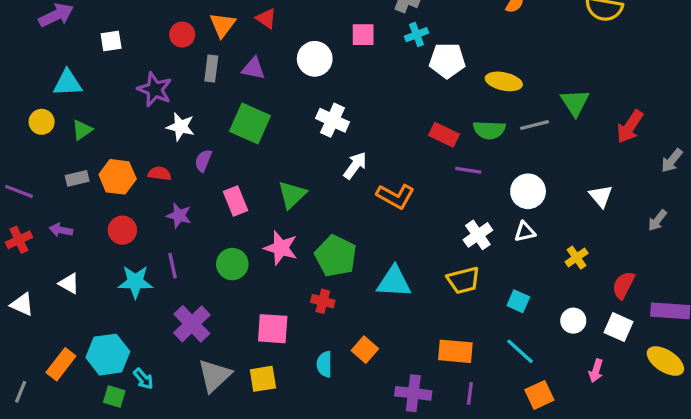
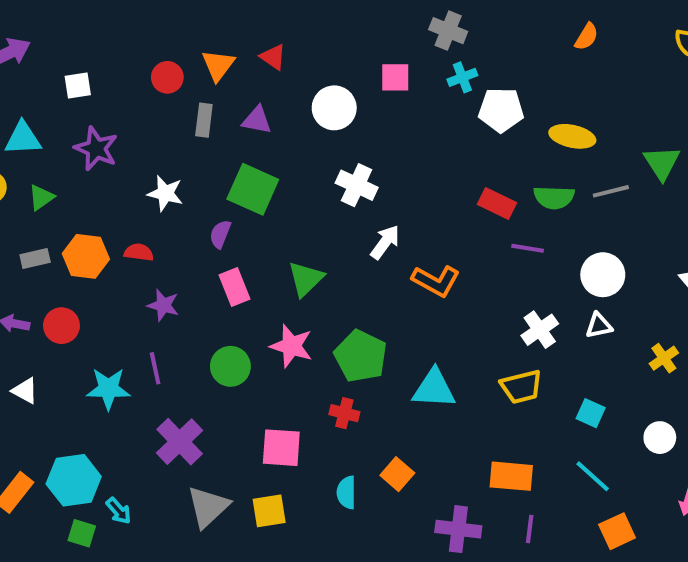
purple star: (155, 90) -> (96, 149), moved
purple semicircle: (203, 161) -> (220, 234), moved
red circle: (122, 230) -> (62, 326), moved

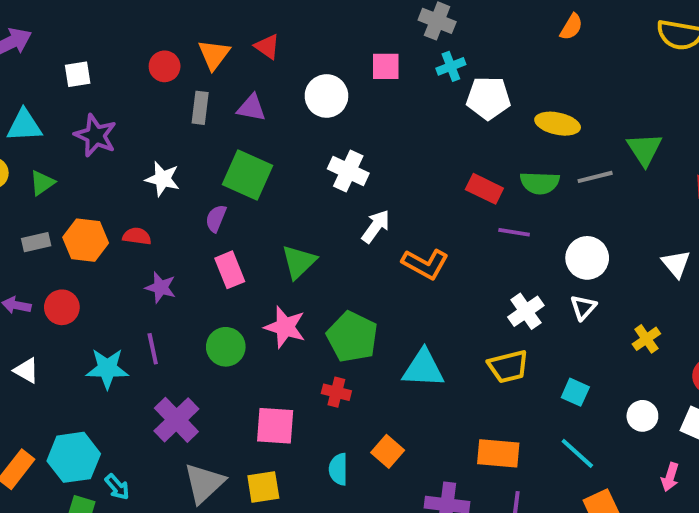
white triangle: (599, 326) -> (583, 307), turned -36

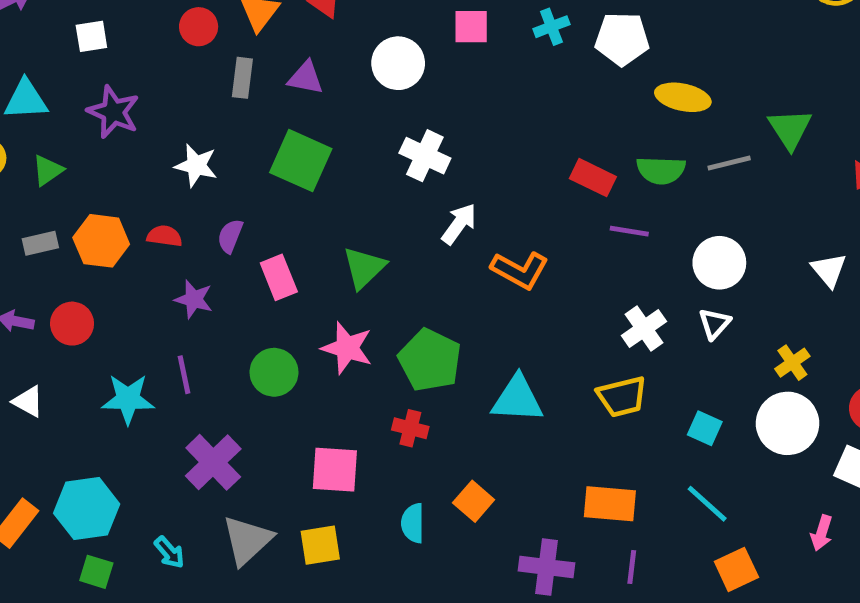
white pentagon: (488, 98) -> (622, 39), moved
purple semicircle: (216, 218) -> (230, 236), moved
white circle: (642, 416) -> (788, 423), moved, size x1.6
cyan arrow: (117, 487) -> (169, 552), moved

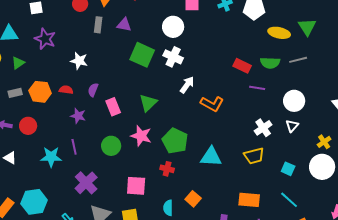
white circle: (398, 63) -> (173, 27), moved
green triangle: (790, 129) -> (307, 27), moved
green square: (301, 161) -> (142, 55), moved

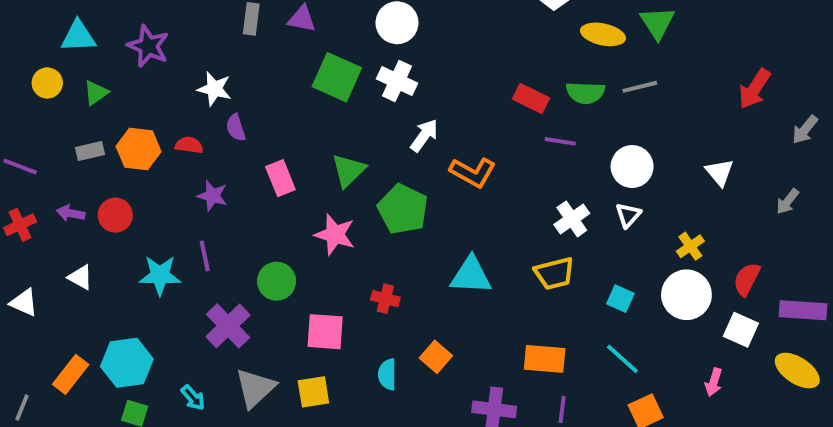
purple semicircle: (93, 90) -> (236, 128), moved, turned -40
green pentagon: (175, 141) -> (403, 209), moved
green circle: (111, 146) -> (277, 281), moved

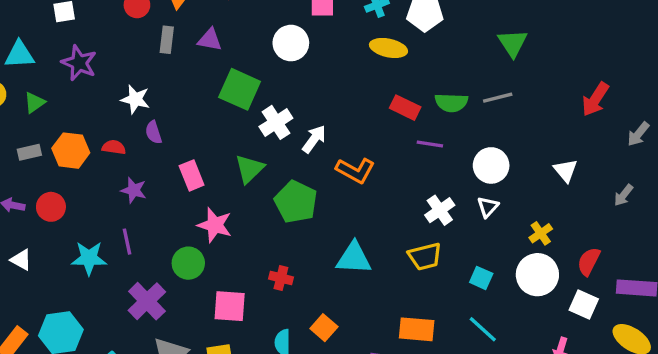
yellow ellipse: (603, 34) -> (388, 48), moved
white cross: (397, 81) -> (276, 122), moved, turned 32
pink star: (335, 235) -> (215, 225), moved

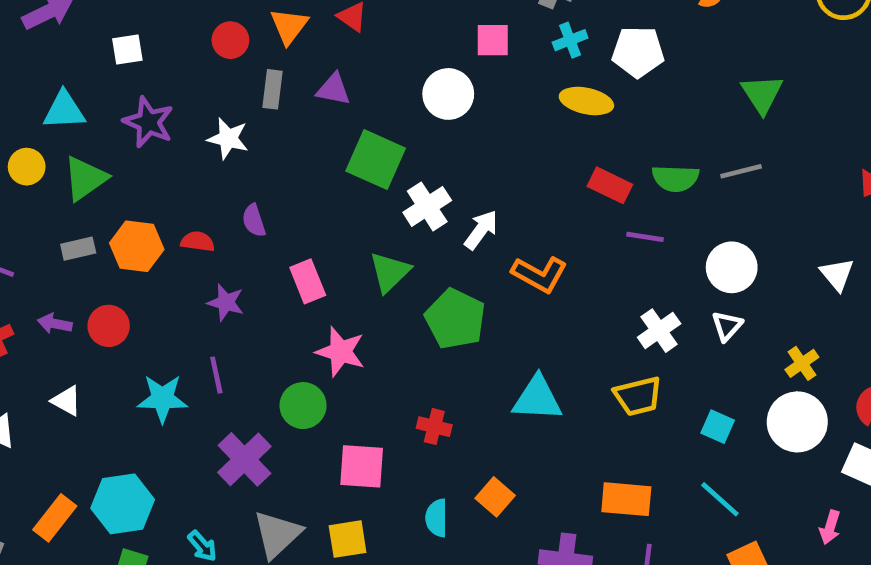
white star: (135, 99) -> (228, 138), moved
green triangle: (34, 103) -> (85, 178), size x1.5

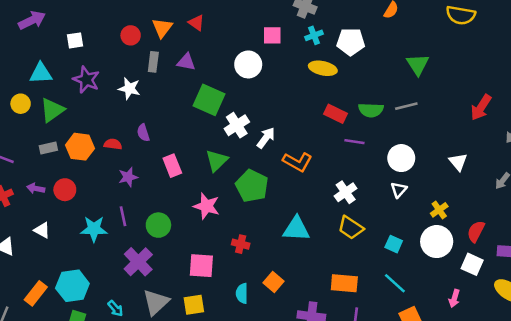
purple star: (226, 302) -> (128, 177), turned -30
white cross: (659, 331) -> (346, 192), moved
pink star: (340, 352) -> (206, 206), moved
yellow trapezoid: (638, 396) -> (351, 228), turned 48
green circle: (303, 406) -> (158, 225), moved

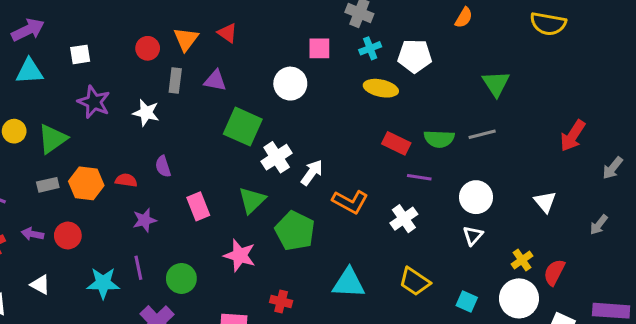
cyan triangle: (41, 73) -> (29, 71), moved
white cross: (346, 192) -> (404, 219), moved
red semicircle: (476, 231) -> (554, 272), moved

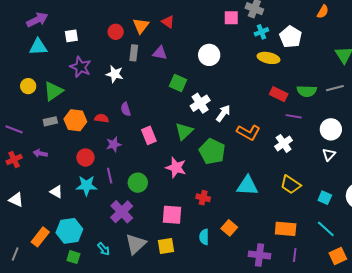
pink square: (319, 48) -> (231, 18), moved
white pentagon: (415, 56) -> (291, 37), turned 30
green square: (243, 127) -> (178, 83), size x0.7
red circle: (68, 236) -> (85, 157), moved
white triangle: (40, 285) -> (56, 192), moved

